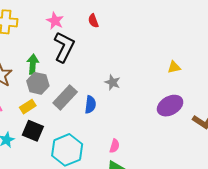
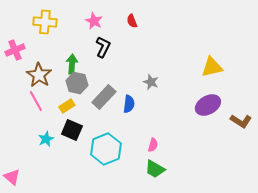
black L-shape: (64, 47) -> (103, 47), size x0.7
yellow triangle: (174, 67) -> (212, 67), size x1.6

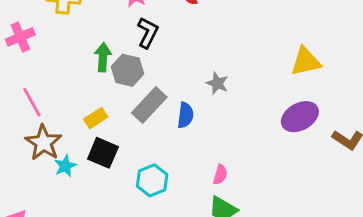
brown star: (39, 75) -> (44, 143), moved
gray hexagon: (77, 83) -> (128, 70), moved
pink line: (36, 101) -> (32, 102), moved
cyan hexagon: (106, 149) -> (152, 180), size x0.7

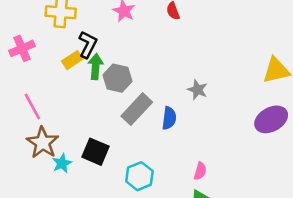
black L-shape: (148, 33) -> (88, 45), moved
yellow rectangle: (96, 118) -> (72, 60), moved

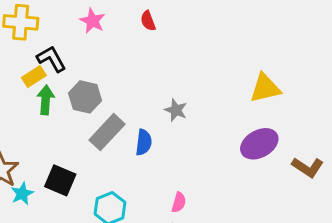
black L-shape: (88, 45) -> (51, 59), turned -56
green arrow: (96, 66) -> (46, 100), moved

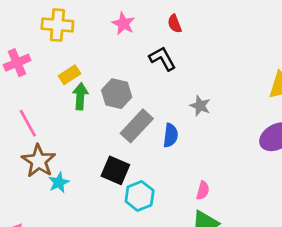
black L-shape: (51, 59) -> (162, 59), moved
black square: (60, 180) -> (115, 170), moved

